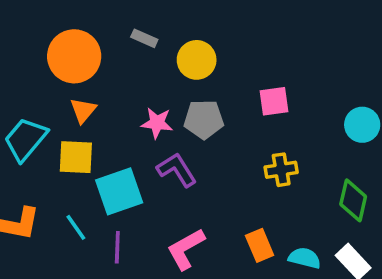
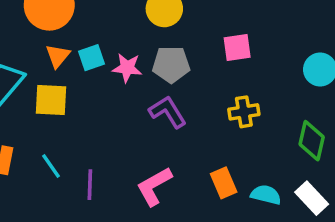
purple L-shape: (177, 170) -> (168, 112), moved
cyan square: (119, 191) -> (92, 58), moved, size x0.6

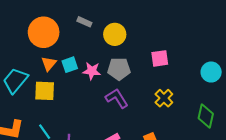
yellow cross: (244, 112) -> (164, 98), turned -36

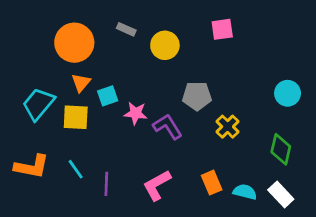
pink square: (160, 58) -> (222, 29), moved
cyan square: (70, 65) -> (108, 96), moved
gray pentagon: (119, 69) -> (197, 96), moved
pink star: (92, 71) -> (136, 113), moved

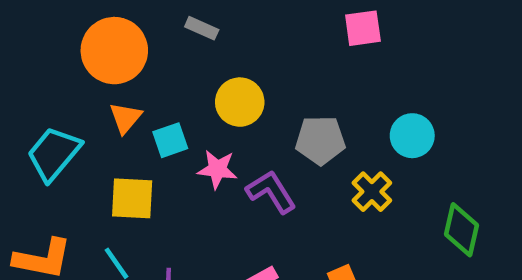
yellow circle: (165, 45) -> (240, 102), moved
cyan circle: (288, 93) -> (412, 136), moved
yellow square: (76, 117) -> (132, 198), moved

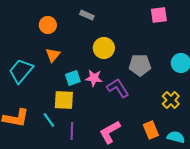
orange circle: (114, 51) -> (48, 25), size x0.6
cyan square: (170, 140) -> (73, 78), moved
yellow cross: (372, 192) -> (171, 100), moved
yellow square: (132, 198) -> (64, 100), moved

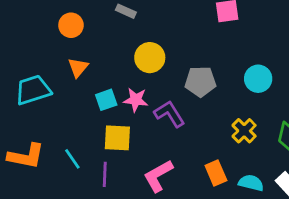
cyan trapezoid: (21, 71) -> (33, 90), turned 32
yellow square: (64, 100) -> (117, 138), moved

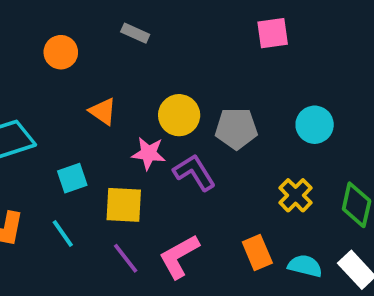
yellow circle: (150, 58) -> (179, 115), moved
orange triangle: (78, 67) -> (103, 111), moved, turned -35
cyan square: (106, 100) -> (72, 178), moved
purple line: (105, 174) -> (126, 258), moved, turned -40

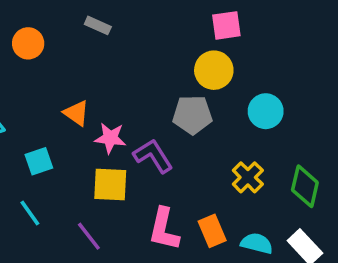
orange triangle: (103, 111) -> (76, 113), moved
yellow circle: (179, 115) -> (214, 70), moved
yellow square: (124, 205) -> (110, 184), moved
pink L-shape: (179, 256) -> (164, 229), moved, turned -48

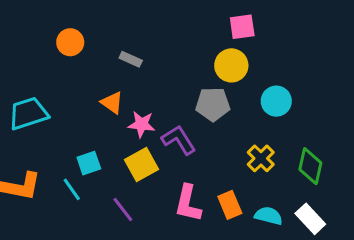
gray rectangle: (98, 25) -> (131, 59), moved
cyan square: (39, 161) -> (89, 163), moved
yellow square: (110, 184) -> (141, 165), turned -32

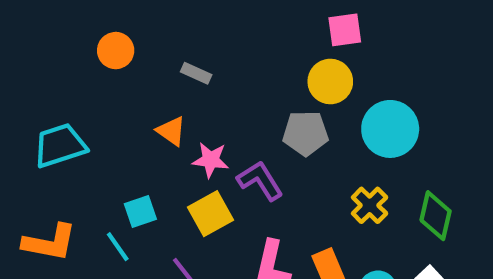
cyan circle: (276, 101) -> (390, 129), size x1.4

